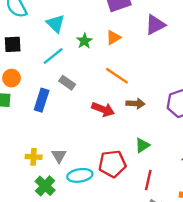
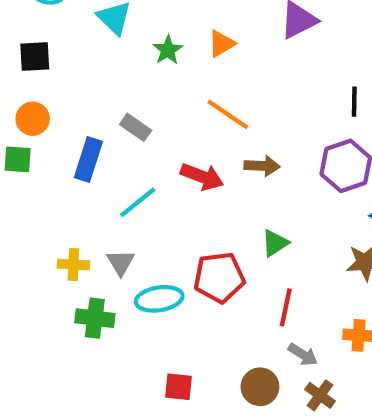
cyan line: (53, 56) -> (138, 202), moved
green cross: (45, 186) -> (95, 318), turned -36

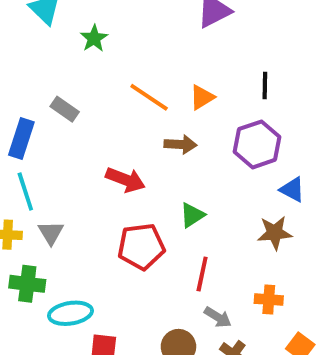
orange triangle: (221, 44) -> (202, 97), moved
red arrow: (202, 177) -> (125, 180), moved
cyan line: (138, 202) -> (25, 192), moved, turned -69
cyan ellipse: (159, 299) -> (70, 313), moved

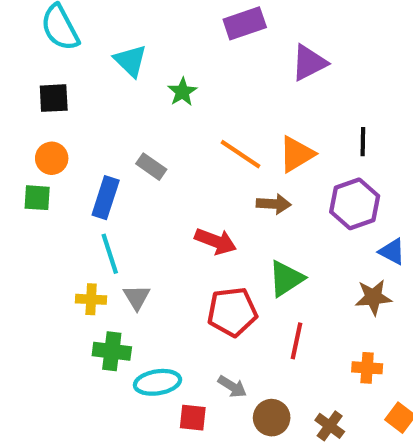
orange triangle: (202, 97) -> (297, 154), size x1.4
green triangle: (192, 215) -> (286, 279), size x1.4
gray arrow: (218, 317) -> (232, 386), moved

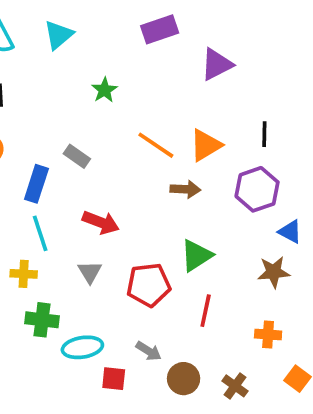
cyan triangle: (131, 61) -> (59, 35), moved, turned 36
red arrow: (216, 241) -> (101, 222), moved
gray triangle: (137, 297) -> (90, 272), moved

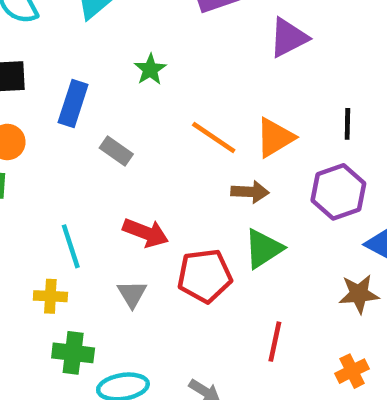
blue rectangle: (36, 184) -> (73, 103), moved
green triangle: (196, 255) -> (264, 249), moved
red pentagon: (149, 285) -> (205, 276), moved
orange cross: (268, 334) -> (352, 371), turned -30

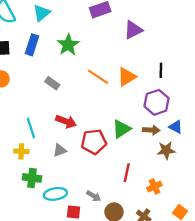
green star: (150, 69) -> (68, 45), size x1.5
blue rectangle: (73, 103) -> (32, 45), moved
brown arrow: (250, 192) -> (151, 130), moved
gray triangle: (132, 294) -> (60, 150), turned 40
orange cross: (352, 371) -> (154, 186), moved

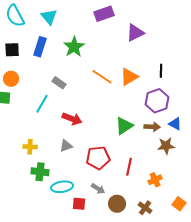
cyan triangle: (42, 13) -> (49, 17), turned -30
cyan line: (31, 128) -> (42, 104), moved, turned 48
red pentagon: (94, 142) -> (98, 158), moved

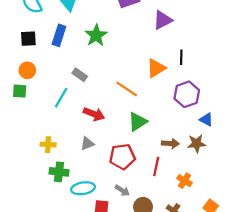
black line: (161, 71) -> (181, 57), moved
orange line: (102, 77) -> (127, 89), moved
green triangle: (124, 126) -> (138, 122), moved
brown arrow: (152, 127) -> (170, 143), moved
orange cross: (155, 180) -> (185, 181), turned -32

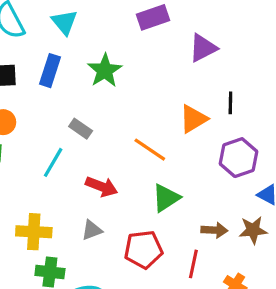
yellow cross: (48, 145) -> (34, 232), size x1.5

